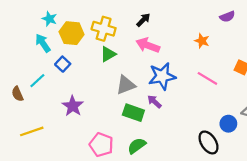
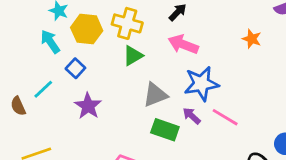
pink line: (207, 78) -> (225, 117), moved
purple star: (73, 106) -> (88, 106), moved

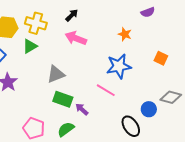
green triangle: (133, 56) -> (30, 46), moved
blue star: (201, 84) -> (119, 66), moved
purple arrow: (192, 116) -> (82, 109), moved

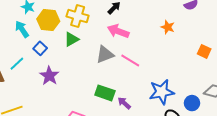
blue star: (119, 66) -> (162, 92), moved
gray triangle: (56, 74) -> (105, 54), moved
pink line: (106, 90) -> (130, 61), moved

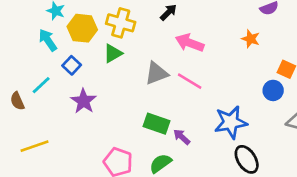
orange star: (168, 27) -> (251, 39), moved
pink arrow: (118, 31) -> (190, 43), moved
blue circle: (192, 103) -> (273, 90), moved

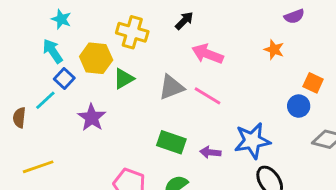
yellow hexagon: (82, 28) -> (96, 58), moved
green triangle: (113, 53) -> (124, 79), moved
blue square: (72, 65) -> (64, 79), moved
brown semicircle: (17, 101) -> (19, 118), turned 30
purple arrow: (182, 137) -> (210, 152), moved, turned -36

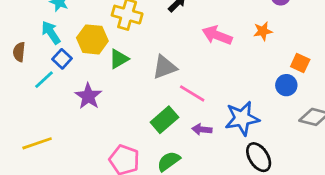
orange star: (274, 50) -> (263, 31), turned -30
pink arrow: (207, 54) -> (217, 35), moved
pink line: (207, 96) -> (192, 93), moved
brown semicircle: (19, 118) -> (19, 52), moved
green rectangle: (171, 142) -> (164, 120), turned -60

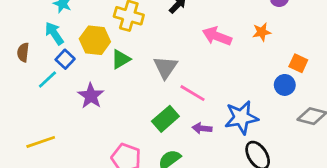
gray triangle: (164, 67) -> (165, 67), turned -35

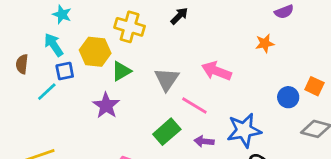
pink arrow: (217, 36) -> (216, 71), moved
blue square: (65, 59) -> (65, 71), turned 36
orange square: (298, 63) -> (314, 86), moved
purple star: (91, 96) -> (106, 105), moved

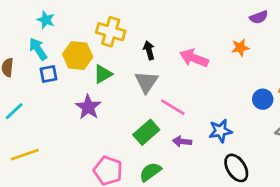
black arrow: (179, 16) -> (149, 50), moved, turned -60
pink arrow: (216, 71) -> (194, 58), moved
cyan line: (47, 92) -> (14, 111), moved
blue star: (244, 130) -> (220, 131), size x0.7

